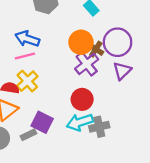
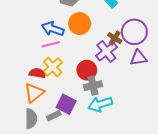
orange circle: (81, 42) -> (80, 24), moved
purple triangle: (122, 71) -> (138, 58), turned 36
red circle: (82, 99) -> (87, 70), moved
gray cross: (99, 127) -> (93, 86), moved

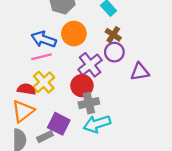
purple circle: (134, 32) -> (114, 52), moved, size x0.7
brown cross: (115, 38) -> (113, 35), moved
purple cross: (106, 51) -> (90, 65), moved

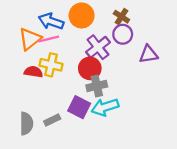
yellow cross: (44, 82) -> (51, 65), turned -35
orange triangle: (23, 111) -> (30, 39), moved
purple square: (59, 124) -> (79, 107), moved

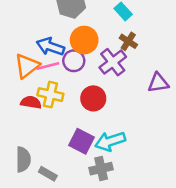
purple circle: (123, 34) -> (74, 61), moved
purple cross: (98, 47) -> (113, 62), moved
gray cross: (97, 86) -> (101, 169), moved
gray rectangle: (52, 120) -> (48, 174), moved, turned 56

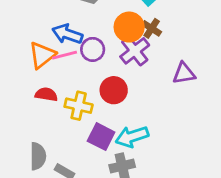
orange circle: (84, 40) -> (129, 27), moved
yellow cross: (50, 95) -> (79, 106), moved

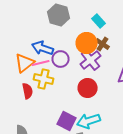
red circle: (114, 90) -> (88, 88), moved
red semicircle: (46, 94) -> (28, 91), turned 70
yellow cross: (79, 106) -> (44, 79), moved

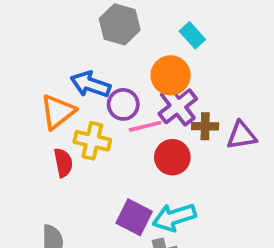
brown cross: (103, 44) -> (205, 126), moved, turned -32
pink line: (41, 63) -> (145, 126), moved

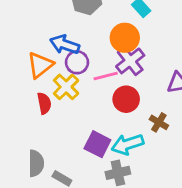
purple circle: (123, 104) -> (77, 62), moved
brown cross: (205, 126) -> (159, 122), moved, turned 30
yellow cross: (92, 141) -> (66, 87), turned 32

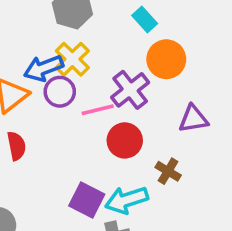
orange circle: (125, 38) -> (166, 59), moved
blue arrow: (65, 45) -> (44, 68), turned -40
yellow cross: (66, 87) -> (72, 59), moved

